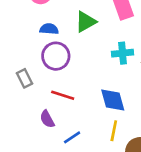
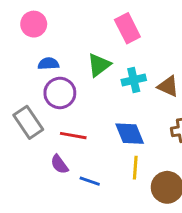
green triangle: (86, 22) -> (99, 65), moved
gray rectangle: (24, 78) -> (28, 122), size x1.5
blue line: (72, 137) -> (90, 181), turned 60

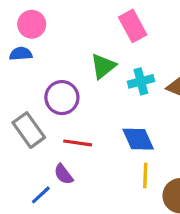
blue semicircle: (48, 64) -> (21, 54), moved
blue line: (90, 181) -> (41, 195), moved, turned -60

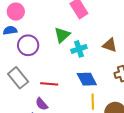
cyan cross: (141, 81) -> (79, 49), moved
purple circle: (62, 98) -> (28, 45), moved

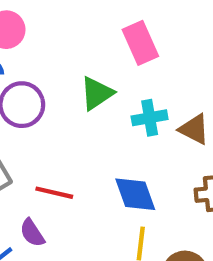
cyan cross: (79, 49) -> (150, 118), moved

